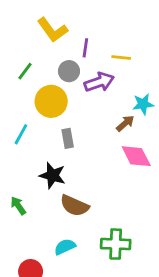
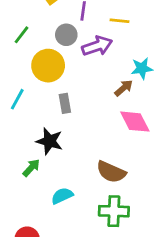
green arrow: (18, 206) -> (31, 168), moved, turned 78
brown semicircle: (74, 206) -> (111, 172), moved
cyan semicircle: (65, 247) -> (62, 196), moved

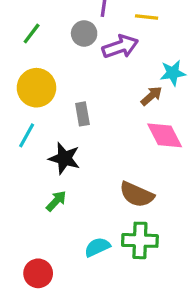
yellow circle: (48, 66) -> (36, 88), moved
cyan line: (17, 99) -> (27, 135), moved
green arrow: (31, 168) -> (56, 201), moved
cyan semicircle: (62, 196) -> (97, 247), moved

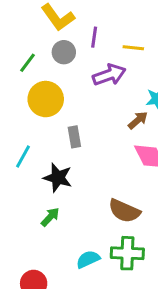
gray circle: (84, 33) -> (64, 52), moved
yellow circle: (36, 88) -> (46, 99), moved

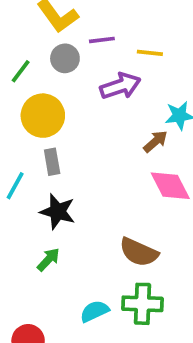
purple line: (94, 37) -> (102, 40), turned 75
gray rectangle: (74, 137) -> (52, 162), moved

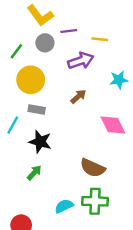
brown arrow: (155, 141) -> (78, 96), moved
gray rectangle: (52, 162) -> (37, 110), turned -70

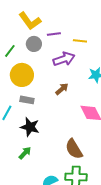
brown semicircle: (93, 168) -> (74, 149), turned 35

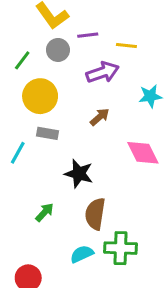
black star: (30, 127) -> (79, 174), moved
brown semicircle: (74, 149) -> (95, 214), moved, turned 40

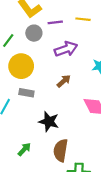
yellow line: (126, 45) -> (83, 19), moved

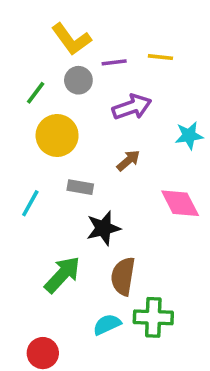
gray rectangle: (26, 93) -> (80, 187), moved
black star: (49, 122) -> (103, 228), turned -30
green arrow: (24, 149) -> (62, 275), size x1.6

